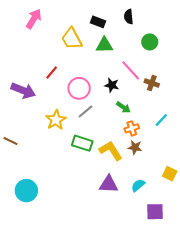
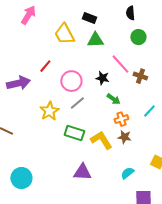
black semicircle: (129, 17) -> (130, 13), moved
purple arrow: (23, 90) -> (18, 83), turned -35
purple triangle: (109, 184) -> (82, 172), moved

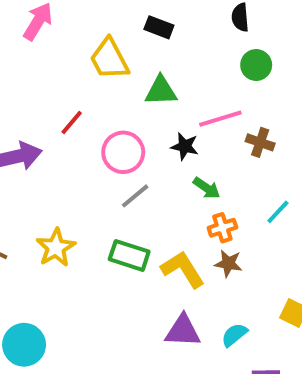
green triangle: (95, 40) -> (161, 91), moved
pink line: (120, 64) -> (220, 119), turned -65
yellow star: (49, 111) -> (56, 248), moved
purple triangle: (82, 172) -> (183, 331), moved

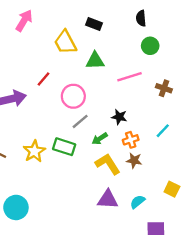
brown cross: (260, 142) -> (164, 88), moved
black star: (185, 146) -> (119, 117), moved
green arrow: (207, 188) -> (100, 139), moved, turned 112
green rectangle: (129, 255) -> (64, 147), moved

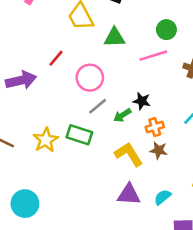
green circle: (150, 46) -> (166, 30), moved
green arrow: (100, 139) -> (122, 115), moved

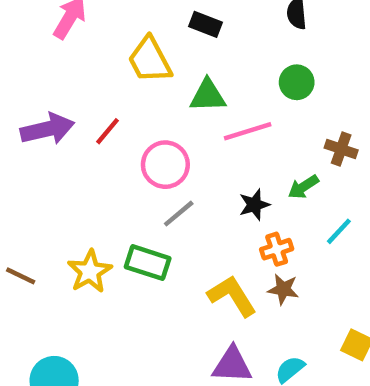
pink line: (153, 56) -> (248, 131), moved
purple arrow: (21, 80) -> (47, 129), moved
black star: (142, 101) -> (254, 205), turned -30
green arrow: (122, 115) -> (303, 187), moved

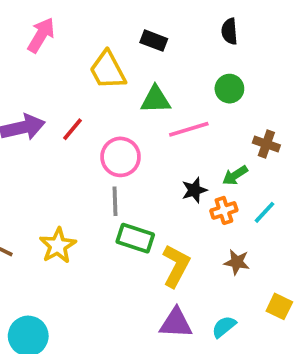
gray line: (179, 214) -> (115, 201), moved, turned -52
orange cross: (277, 249) -> (224, 210), moved
green rectangle: (148, 263) -> (135, 238), moved
brown star: (283, 289) -> (237, 262), moved
yellow L-shape: (232, 296) -> (176, 266), turned 60

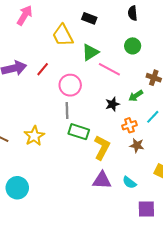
green triangle: (156, 100) -> (90, 52), turned -30
pink line: (189, 129) -> (109, 69), turned 45
orange cross: (224, 210) -> (129, 125), moved
cyan semicircle: (224, 327) -> (129, 182), turned -104

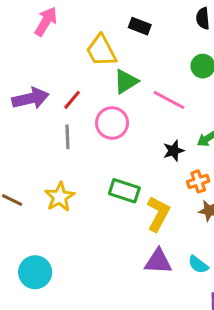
green triangle: (90, 52) -> (126, 81), moved
gray line: (67, 110) -> (67, 137), moved

